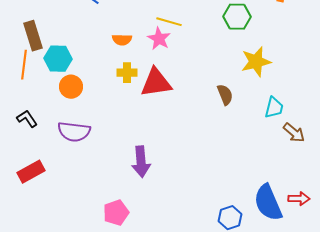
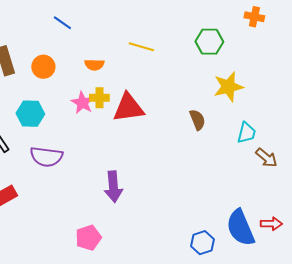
pink star: (159, 39) -> (82, 103), moved
cyan hexagon: (58, 59) -> (30, 114), moved
orange circle: (71, 87) -> (43, 67), moved

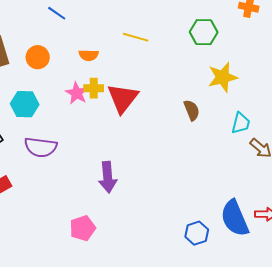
red triangle: (128, 108) -> (123, 98), turned -44

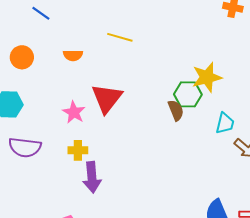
green hexagon: (204, 32) -> (188, 94), moved
yellow cross: (94, 88) -> (78, 150), moved
pink star: (77, 93) -> (74, 112), moved

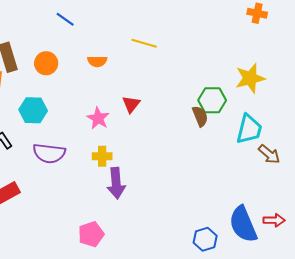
yellow star: (207, 77) -> (250, 78), moved
red triangle: (107, 98) -> (131, 104), size x0.6
cyan trapezoid: (225, 123) -> (249, 129), size x1.4

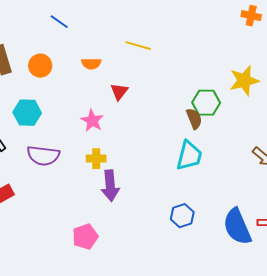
red triangle: (131, 104) -> (119, 92), moved
cyan trapezoid: (249, 129) -> (189, 156), moved
blue hexagon: (205, 239) -> (182, 216), moved

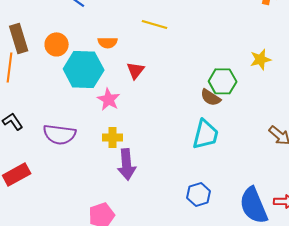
yellow star: (244, 81) -> (261, 59), size x0.7
cyan hexagon: (27, 113) -> (84, 69), moved, size x1.4
brown semicircle: (194, 119) -> (211, 97), turned 145

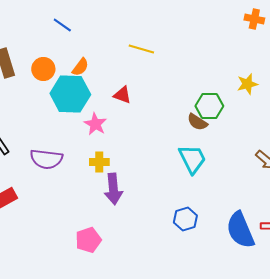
orange semicircle: (108, 42) -> (80, 67), moved, turned -54
red triangle: (136, 70) -> (122, 95), turned -48
cyan trapezoid: (206, 134) -> (192, 159), turned -40

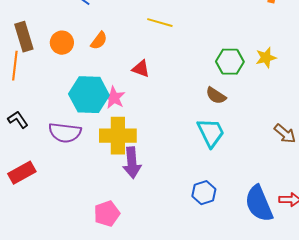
cyan hexagon: (70, 94) -> (89, 95), moved
green hexagon: (209, 106) -> (230, 62), moved
yellow cross: (99, 162) -> (118, 136), size x1.8

